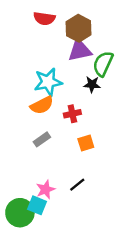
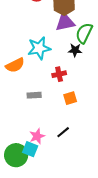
orange semicircle: (42, 105) -> (15, 65), moved
gray rectangle: (42, 139) -> (34, 95), turned 32

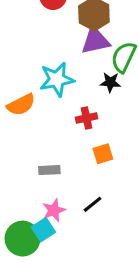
gray rectangle: (34, 95) -> (49, 170), moved
cyan square: (30, 149) -> (43, 230), turned 35

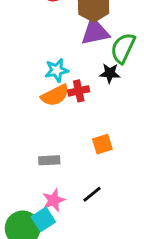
cyan star: (57, 79) -> (57, 70), size x0.7
orange semicircle: (21, 105) -> (55, 95), moved
red cross: (87, 118) -> (79, 91), moved

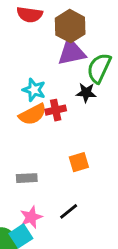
cyan star: (57, 70) -> (34, 90), turned 30

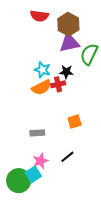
black star: (86, 93) -> (66, 72), moved

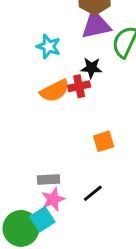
cyan star: (42, 70) -> (49, 46), moved
gray rectangle: (37, 133) -> (49, 179), moved

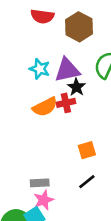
purple triangle: (96, 25) -> (67, 70), moved
black star: (91, 68) -> (76, 87), turned 30
black line: (93, 193) -> (87, 182), moved

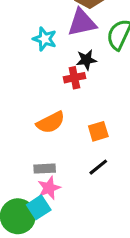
purple triangle: (67, 70) -> (82, 23), moved
black star: (76, 87) -> (86, 60), turned 30
orange semicircle: (45, 107) -> (51, 122), moved

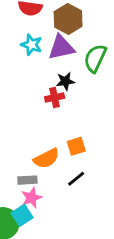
cyan star: (45, 39) -> (32, 45), moved
orange semicircle: (51, 122) -> (46, 158), moved

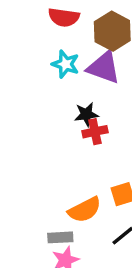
purple triangle: (61, 47) -> (104, 68), turned 32
black star: (65, 81) -> (86, 114), moved

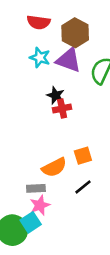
black star: (86, 114) -> (56, 95), turned 30

